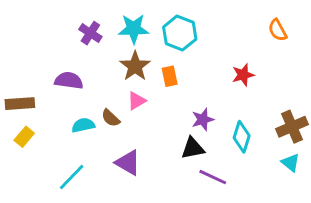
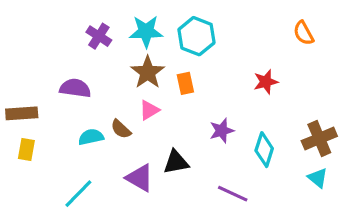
yellow rectangle: (24, 137) -> (26, 150), turned -30
black triangle: (193, 148) -> (176, 162), moved

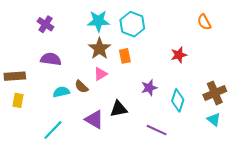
purple cross: (99, 36) -> (46, 24), moved

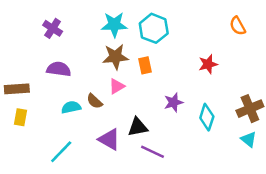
brown star: (99, 49) -> (115, 57), turned 30
purple line: (157, 130) -> (152, 152), moved

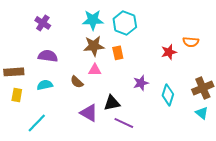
orange semicircle: (238, 26) -> (191, 42), moved, turned -56
pink triangle: (117, 86) -> (95, 70), turned 32
cyan semicircle: (71, 107) -> (45, 85), moved
cyan line: (61, 152) -> (37, 123), moved

